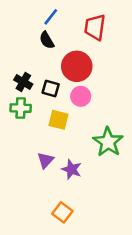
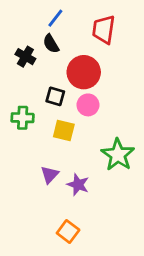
black cross: (23, 82) -> (25, 57), moved

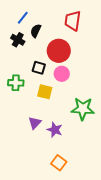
blue line: (55, 18) -> (23, 18), moved
black semicircle: (51, 44) -> (36, 31), turned 56
green star: (118, 155) -> (83, 109), turned -30
orange square: (68, 232) -> (59, 163), moved

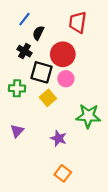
black cross: (18, 40) -> (24, 51), moved
black square: (39, 68) -> (41, 72), size x1.5
yellow square: (45, 92) -> (48, 98), turned 35
purple triangle: (35, 123) -> (17, 131), moved

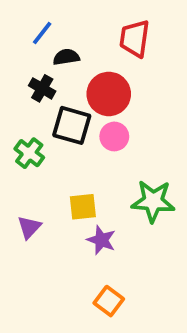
black semicircle: (38, 33) -> (66, 57), turned 56
green cross: (17, 88) -> (29, 153), turned 35
yellow square: (48, 98) -> (83, 207), moved, turned 35

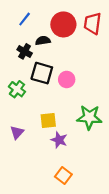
red trapezoid: (135, 38) -> (93, 23), moved
black semicircle: (66, 57) -> (43, 41), moved
red circle: (109, 94) -> (63, 24), moved

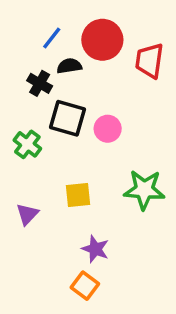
blue line: (25, 19) -> (52, 38), moved
red trapezoid: (93, 23) -> (149, 61), moved
purple star: (59, 140) -> (95, 249), moved
orange square: (63, 176) -> (85, 286), moved

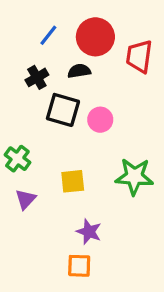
black semicircle: (69, 66) -> (79, 71), moved
black cross: (40, 83) -> (37, 77), turned 30
green cross: (27, 144) -> (17, 159), moved
orange square: (85, 286) -> (79, 266), turned -35

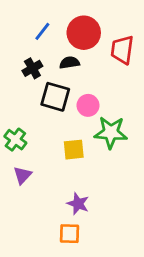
green star: (134, 176) -> (111, 132), moved
yellow square: (73, 181) -> (74, 150), moved

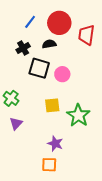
green star: (111, 132) -> (78, 115), moved, turned 30

